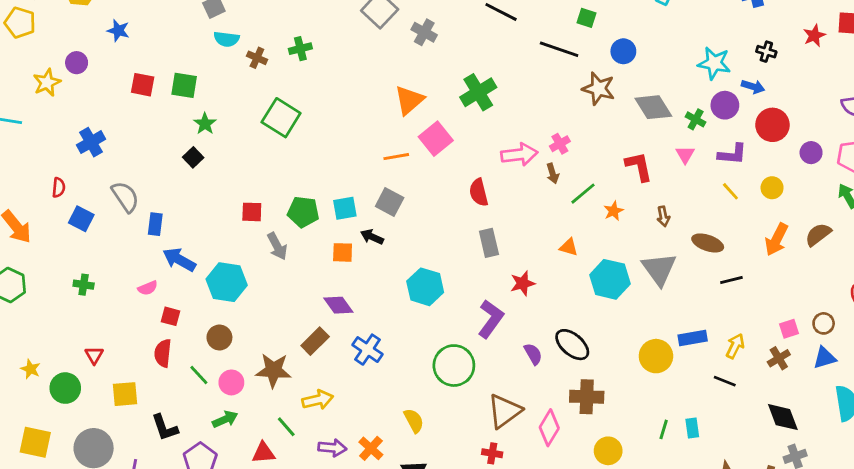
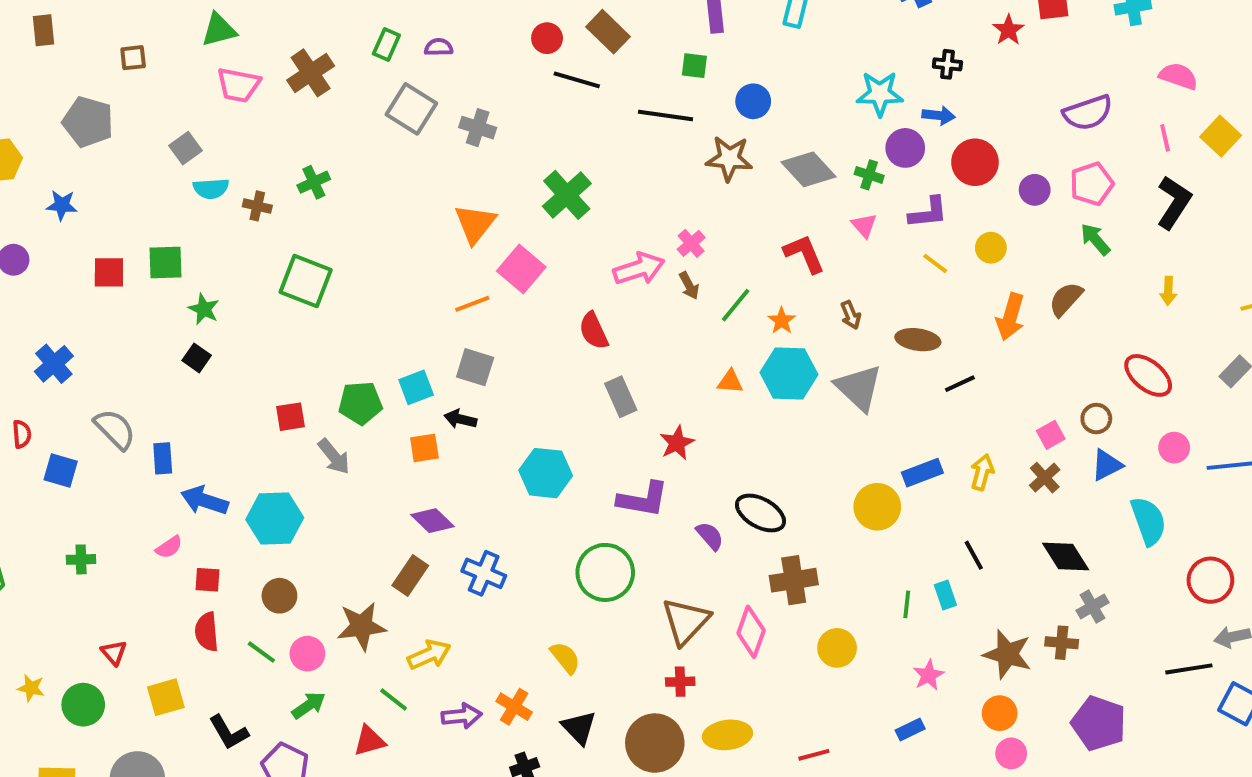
cyan hexagon: (610, 279) -> (789, 373), moved
purple L-shape: (491, 319) -> (643, 499), turned 75
black line: (725, 381) -> (974, 555), moved, turned 50

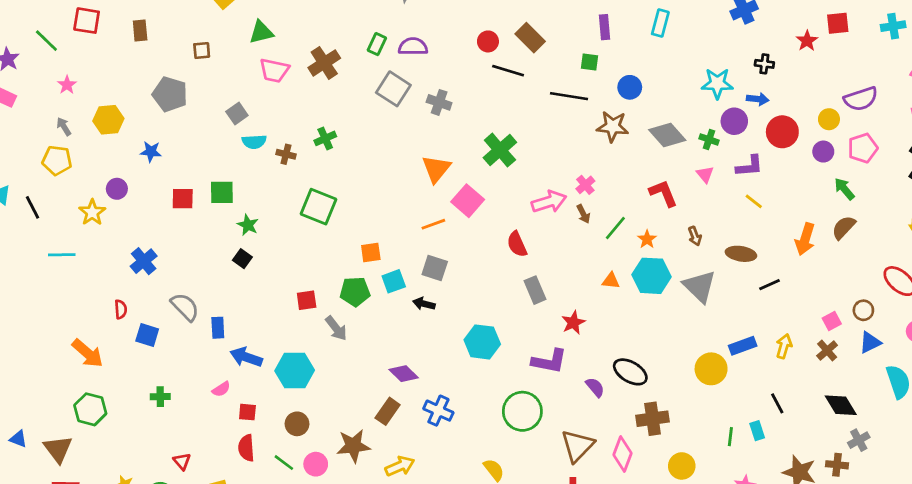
purple semicircle: (439, 47) -> (413, 47), size x1.5
green arrow: (1095, 239) -> (844, 189), moved
yellow circle: (991, 248) -> (829, 119), moved
orange square: (424, 448) -> (371, 252), moved

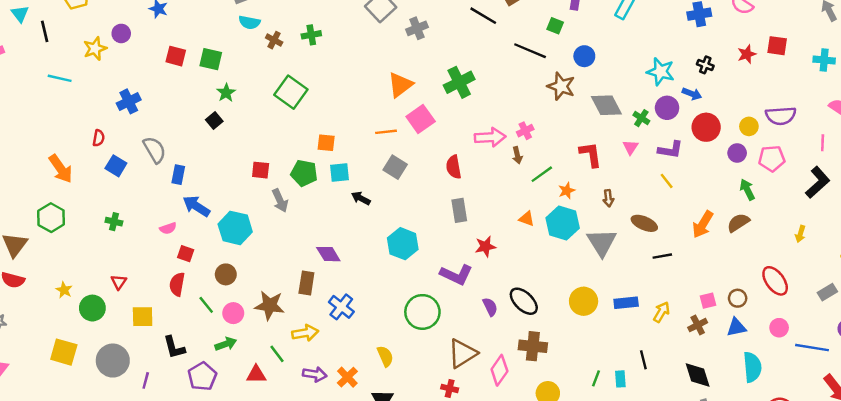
gray cross: (439, 102) -> (417, 28), turned 35
gray square: (435, 268) -> (395, 167), moved
yellow circle: (711, 369) -> (584, 301), moved
brown rectangle: (388, 411) -> (306, 283), turned -40
blue cross: (438, 411) -> (341, 307), moved

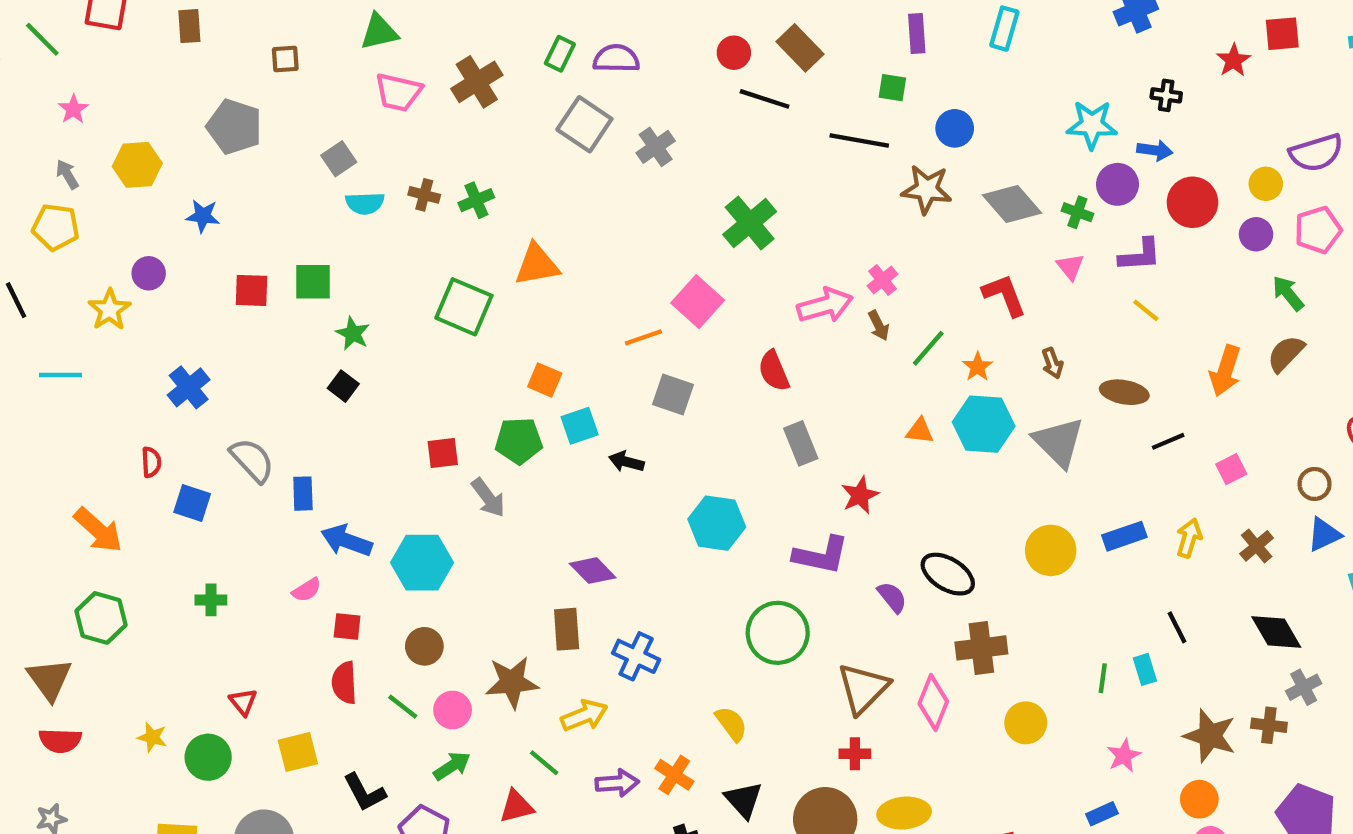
brown cross: (274, 40) -> (424, 195), moved
orange triangle: (400, 85) -> (537, 265), moved, turned 40
orange square: (326, 143) -> (545, 380), turned 30
pink square: (708, 301) -> (1231, 469), moved

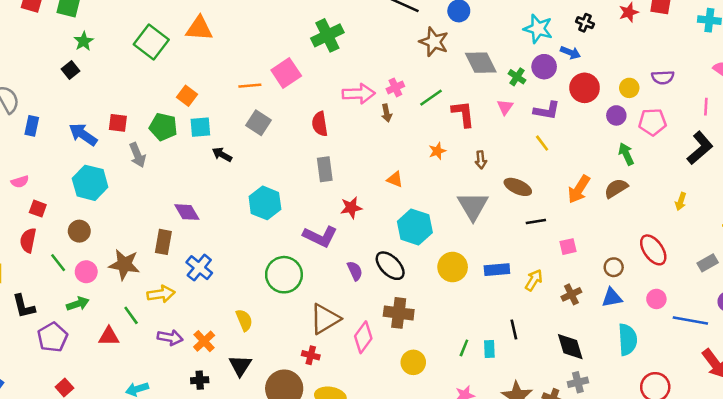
purple semicircle: (1316, 153) -> (663, 77), size x0.7
green line: (928, 348) -> (431, 98), moved
cyan hexagon: (984, 424) -> (415, 227), moved
blue arrow: (347, 541) -> (83, 134), moved

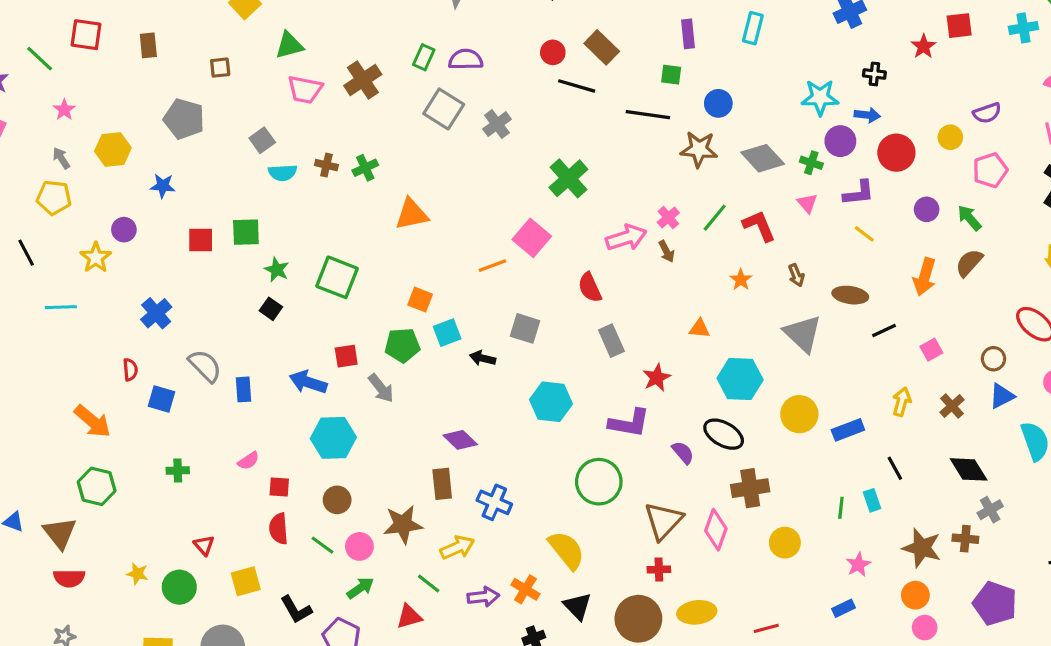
green square: (151, 42) -> (337, 277), moved
purple circle: (616, 115) -> (927, 209), moved
gray square: (259, 123) -> (525, 328), moved
blue rectangle: (497, 270) -> (848, 430), moved
yellow semicircle: (244, 320) -> (567, 550), size x1.5

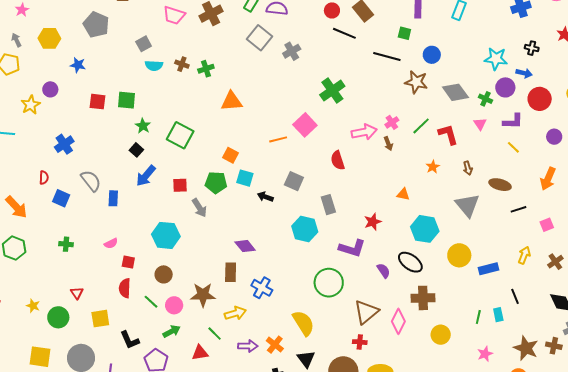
cyan square: (447, 333) -> (245, 178), turned 30
gray rectangle: (611, 341) -> (328, 205), moved
blue arrow: (308, 382) -> (146, 176), moved, turned -75

